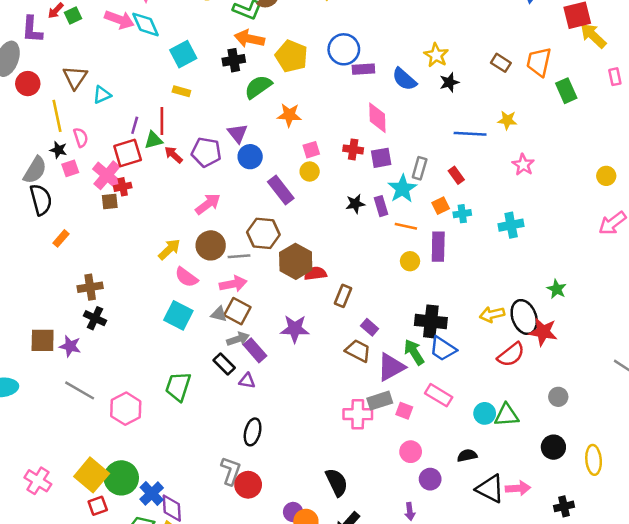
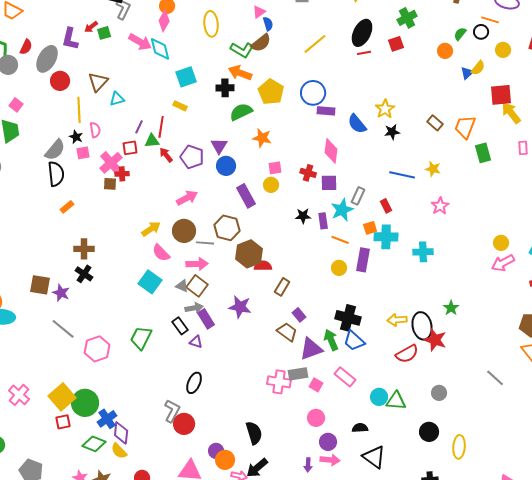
red square: (128, 153) -> (130, 148), size x0.7
yellow circle: (606, 176) -> (501, 243), moved
cyan cross: (462, 214) -> (386, 237), size x1.6
pink arrow: (518, 488) -> (330, 460), moved

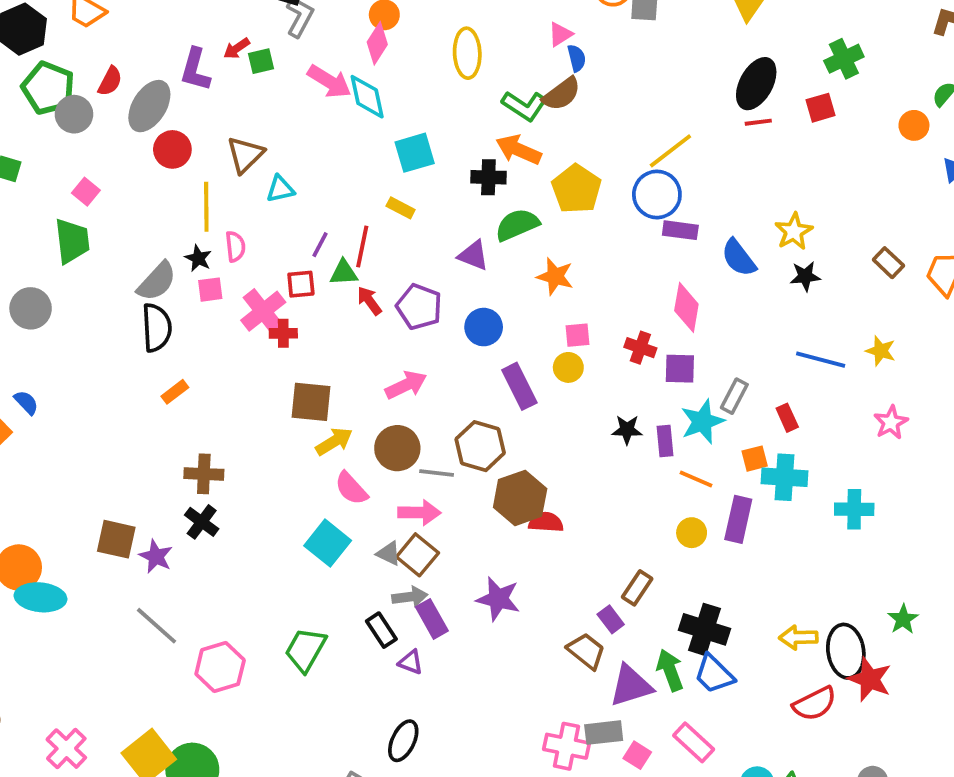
yellow line: (315, 44) -> (670, 151), moved
purple triangle: (219, 146) -> (473, 255), moved, turned -42
brown square: (110, 184) -> (311, 402), moved, size x1.6
brown rectangle: (282, 287) -> (637, 588), moved

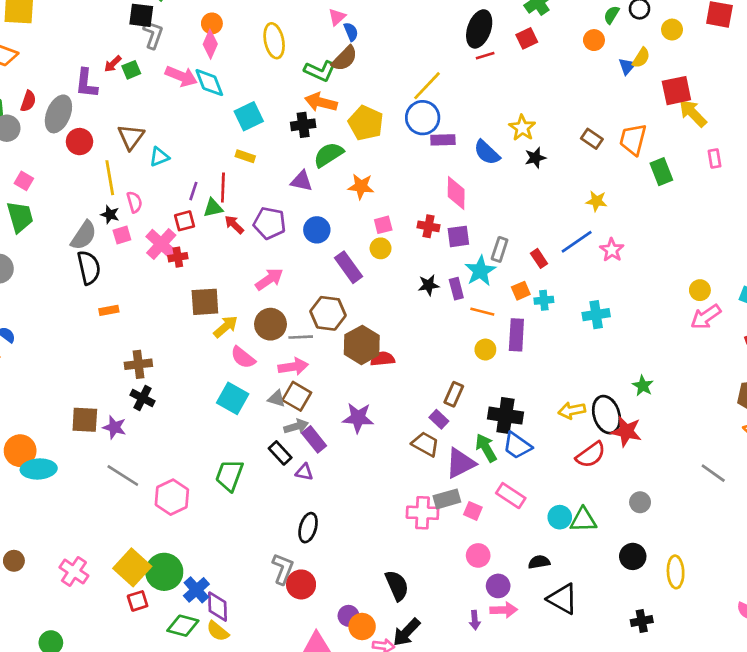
blue line: (821, 360) -> (577, 242), moved, turned -40
orange rectangle: (175, 392) -> (109, 310), turned 36
cyan cross: (785, 477) -> (544, 300), size x0.6

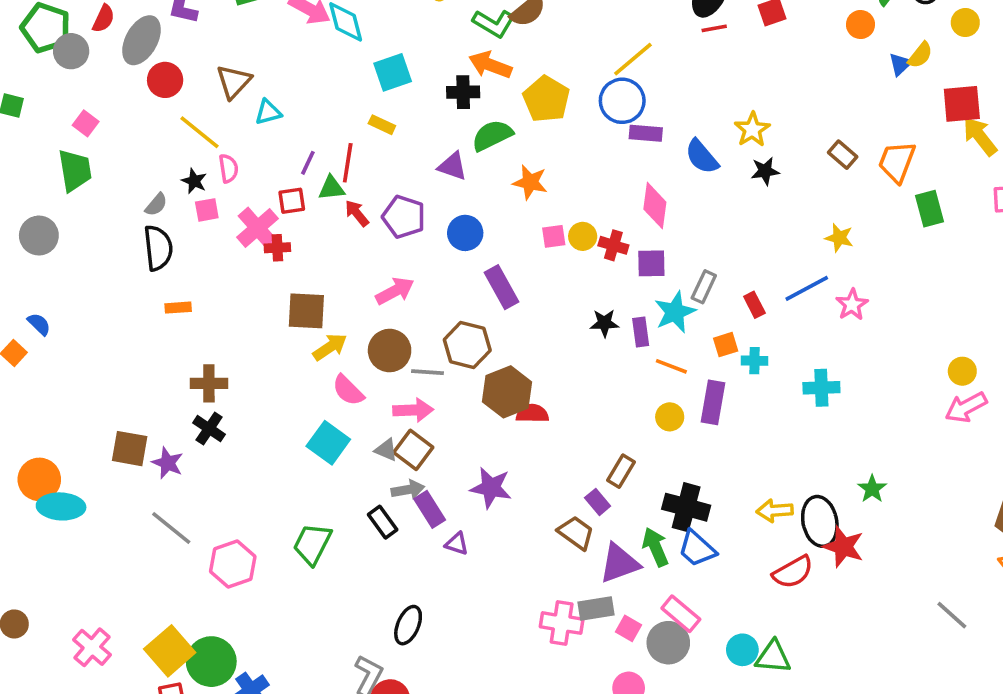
yellow line: (110, 178) -> (199, 132), turned -48
gray semicircle: (84, 235) -> (156, 205), size x0.6
yellow circle: (381, 248) -> (583, 236), moved
purple triangle: (304, 472) -> (457, 544), moved
gray circle: (640, 502) -> (668, 643), moved, size x1.5

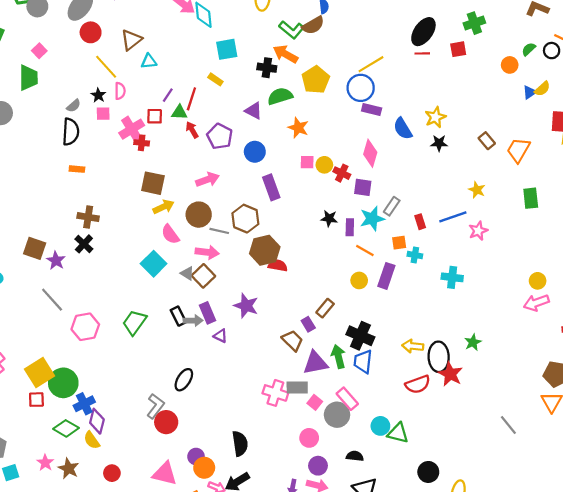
green rectangle: (929, 209) -> (531, 198), moved
gray arrow: (408, 490) -> (193, 321), moved
blue trapezoid: (697, 549) -> (363, 361), turned 45

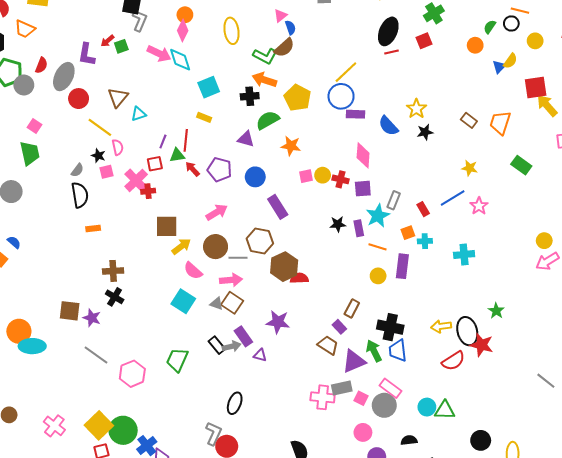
green rectangle: (531, 198) -> (521, 165), turned -36

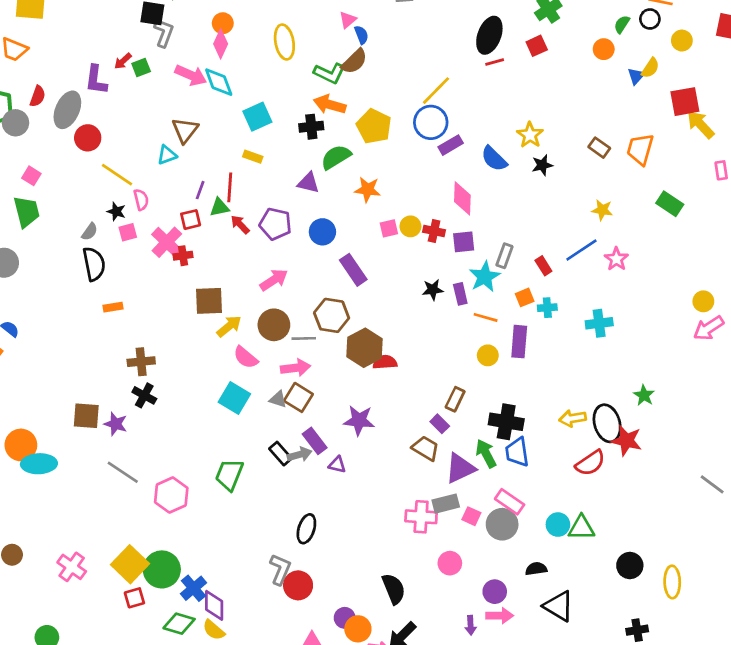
brown triangle: (118, 97) -> (185, 130), moved
purple rectangle: (356, 114) -> (451, 145), turned -30
pink circle: (363, 432) -> (450, 563), moved

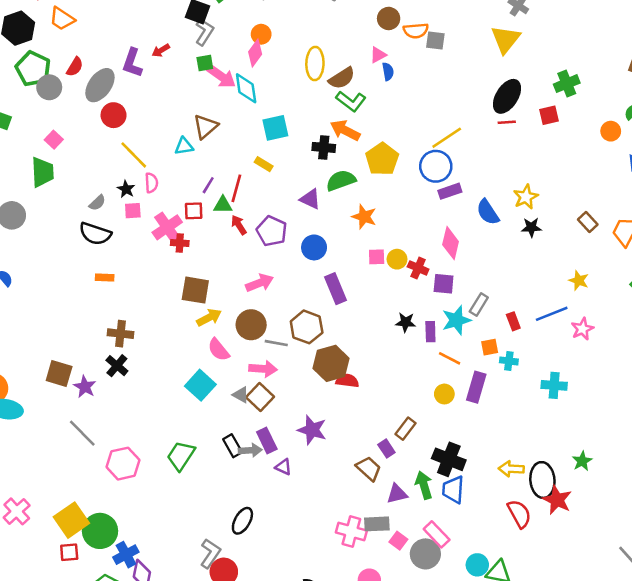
brown semicircle: (354, 61) -> (342, 78), moved
green square: (141, 68) -> (205, 63), moved
black semicircle: (94, 264) -> (95, 234), turned 108
red semicircle: (590, 463) -> (519, 514), turned -96
purple triangle: (460, 468) -> (397, 494), size x0.7

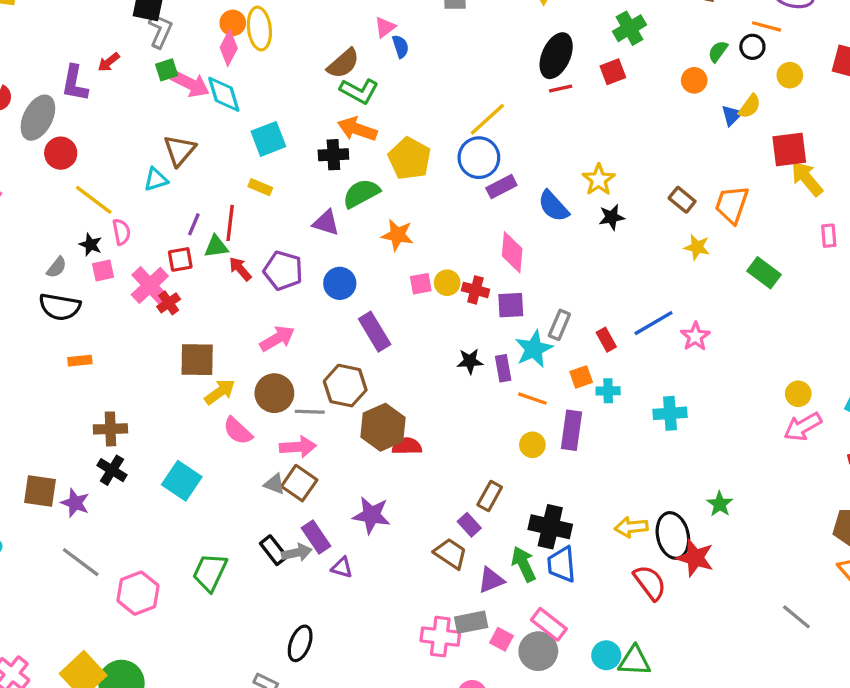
yellow ellipse: (315, 63) -> (259, 29), moved
red cross: (180, 243) -> (169, 303), turned -30
yellow star: (579, 281) -> (697, 247), moved
cyan square: (200, 385) -> (182, 481), moved

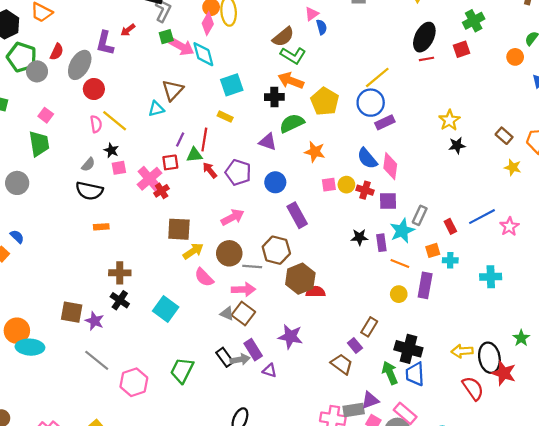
blue semicircle: (553, 206) -> (367, 158), moved
pink semicircle: (121, 232) -> (96, 124), moved
purple triangle: (491, 580) -> (370, 400), moved

